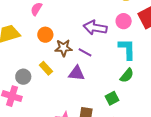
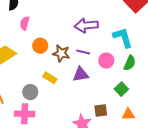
pink circle: (124, 21) -> (106, 61), moved
brown star: (63, 48) -> (61, 53), turned 30

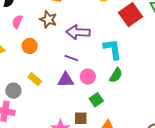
brown star: (61, 53) -> (48, 19), moved
pink circle: (106, 61) -> (88, 77), moved
green square: (121, 89) -> (96, 100), moved

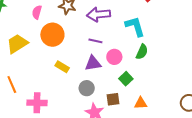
orange circle: (30, 46) -> (52, 35), size x1.5
gray circle: (13, 91) -> (87, 88), moved

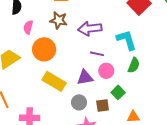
purple line: (95, 41) -> (97, 54), moved
yellow rectangle: (62, 67) -> (54, 81), size x1.6
brown square: (113, 99) -> (103, 106), moved

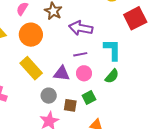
purple line: (97, 54) -> (80, 54), turned -40

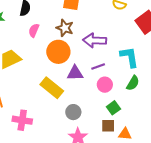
orange circle: (31, 35) -> (58, 52), moved
purple triangle: (62, 73) -> (75, 73), moved
brown square: (70, 105) -> (108, 126), moved

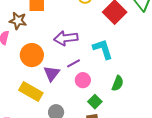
brown star: (65, 28) -> (18, 21), moved
purple triangle: (75, 73) -> (52, 73), turned -42
green semicircle: (133, 83) -> (118, 83), moved

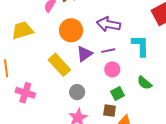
green semicircle: (118, 83) -> (145, 83), turned 91

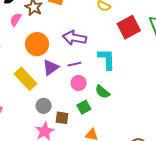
green semicircle: (145, 83) -> (102, 92), moved
brown square: (110, 111) -> (62, 118), moved

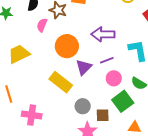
green square: (84, 107) -> (123, 101), size x1.5

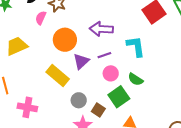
brown square: (103, 115) -> (98, 110), turned 32

